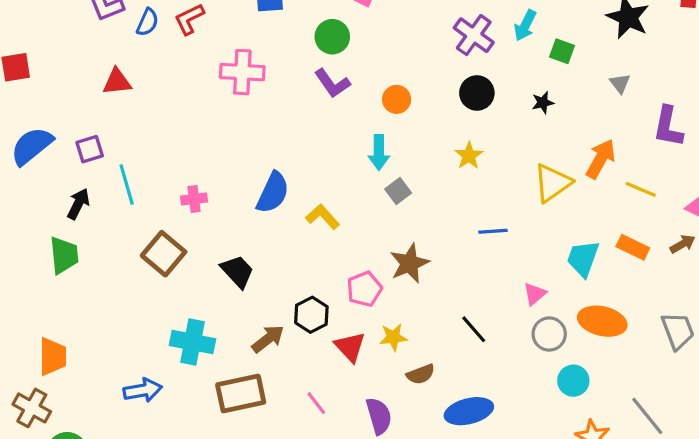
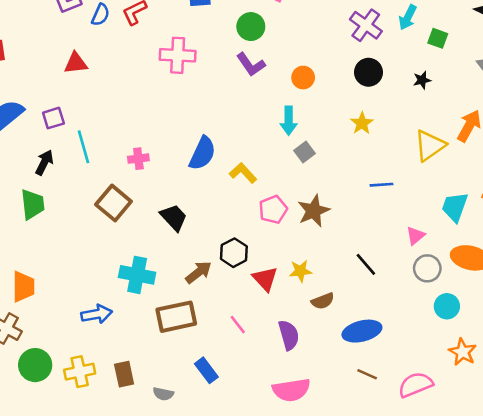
pink pentagon: (364, 289) -> (273, 210), moved

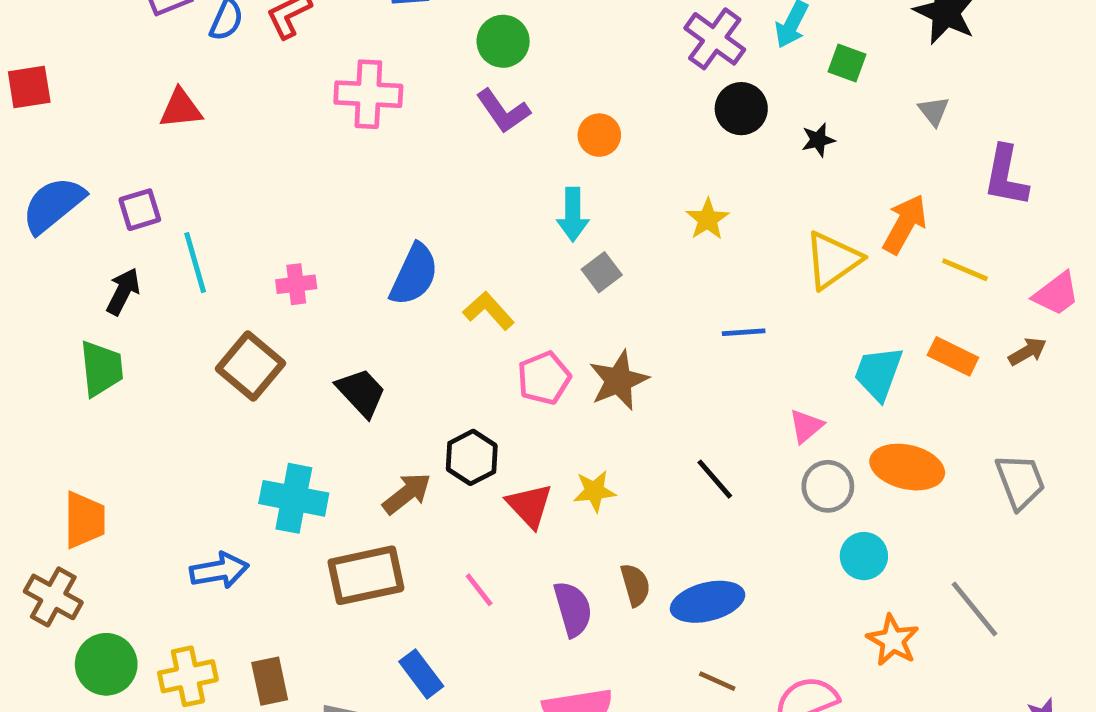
black circle: (368, 72) -> (741, 109), moved
brown semicircle: (323, 301) -> (635, 585), moved, turned -85

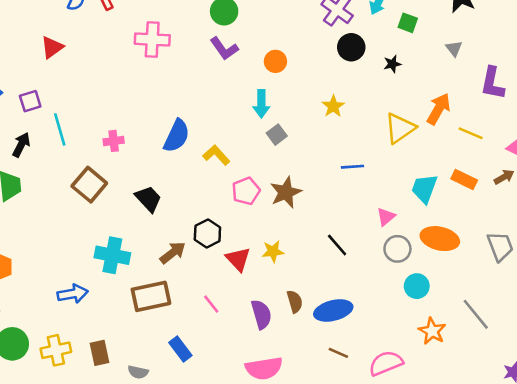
red triangle: (181, 109) -> (52, 47), turned -30

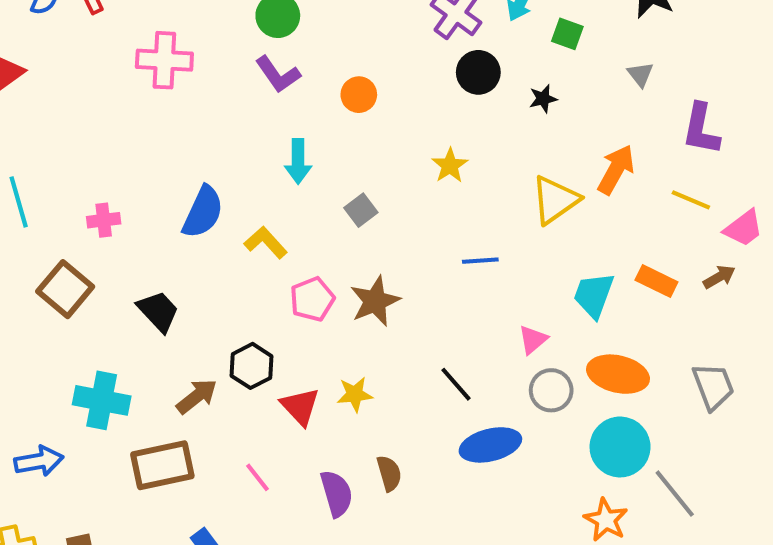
cyan arrow: (261, 104) -> (298, 161), moved
yellow line: (471, 133) -> (691, 200), moved
cyan circle: (417, 286) -> (620, 447), moved, size x1.5
blue ellipse: (333, 310) -> (490, 445), moved

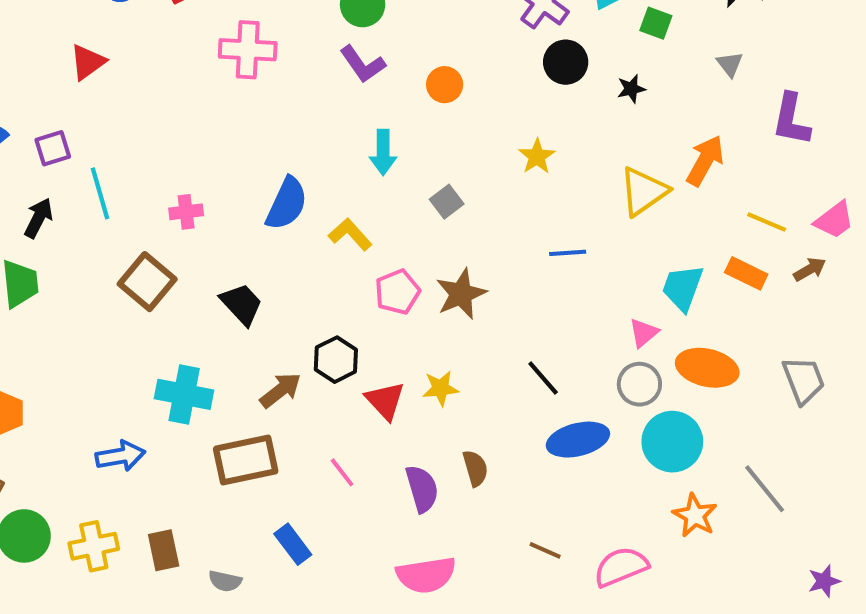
yellow line: (691, 200) -> (767, 222), moved
pink triangle: (533, 340) -> (644, 333), moved
cyan circle: (620, 447) -> (672, 442), moved

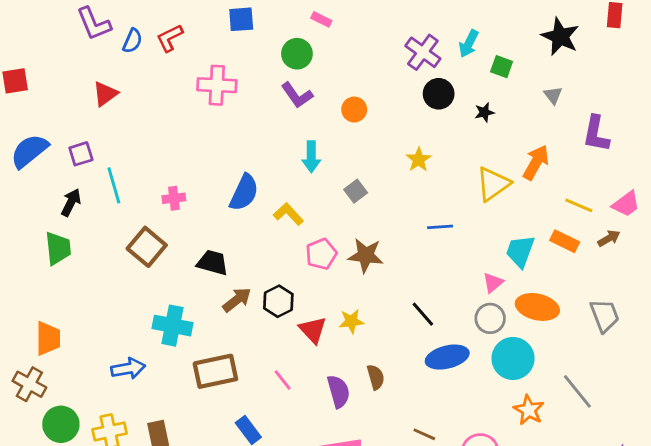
brown star: (461, 294) -> (366, 255), turned 30
black trapezoid: (242, 304) -> (213, 263), turned -32
brown arrow: (280, 390) -> (237, 300), moved

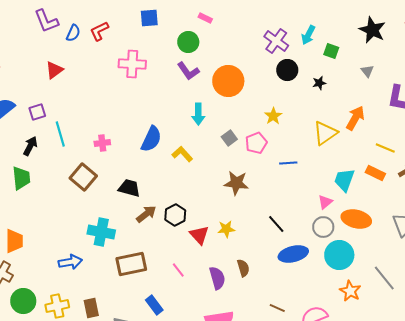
orange circle: (354, 110) -> (228, 81), size x1.8
pink pentagon: (321, 254) -> (256, 143), moved

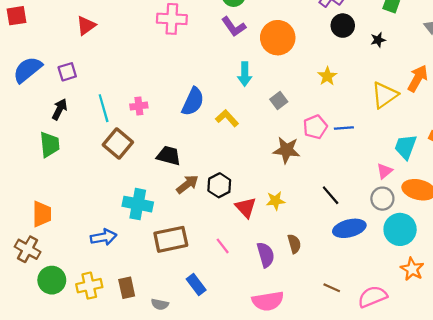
cyan line: (60, 134) -> (104, 108), moved
pink pentagon: (256, 143) -> (315, 127), moved

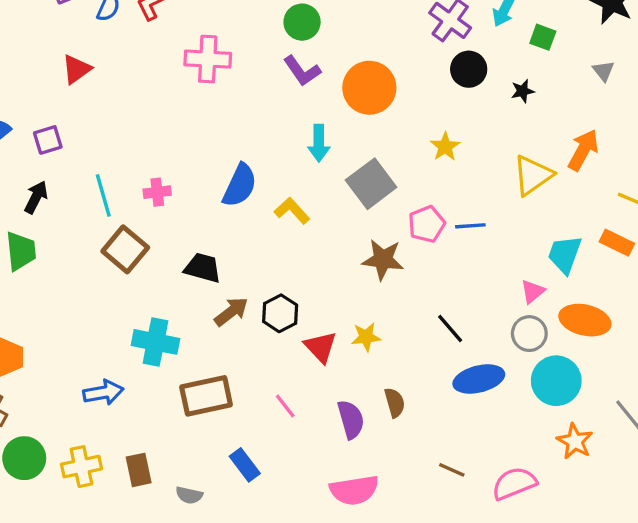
gray square: (279, 100) -> (371, 184), size x1.8

